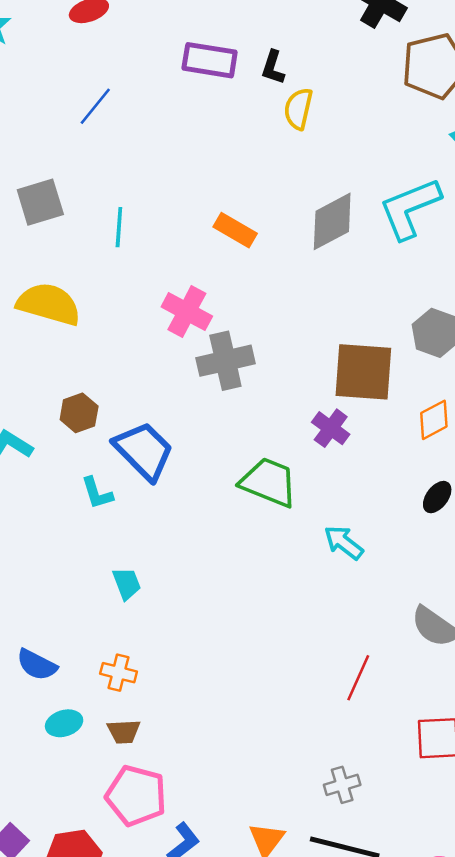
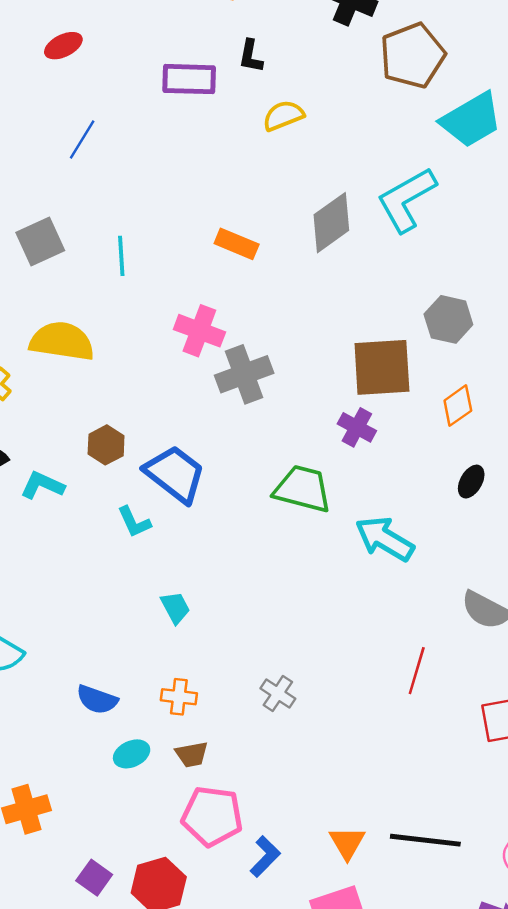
black L-shape: (273, 67) -> (251, 56), moved
yellow semicircle: (298, 109) -> (283, 116), turned 63
cyan arrow: (344, 543) -> (385, 539), size x1.4
gray cross: (342, 785) -> (278, 693), moved, turned -32

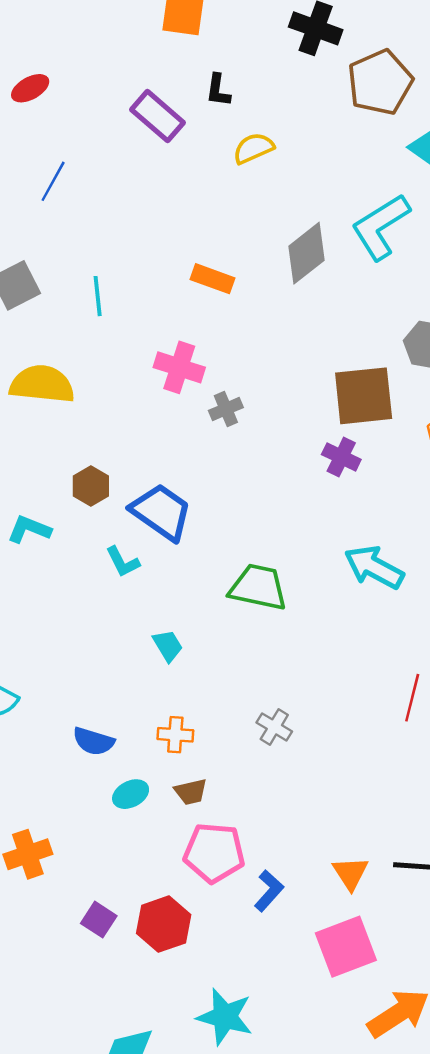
purple rectangle: (189, 79) -> (158, 116), turned 42
gray cross: (244, 374) -> (226, 409), size x0.6
green trapezoid: (303, 489) -> (258, 587), moved

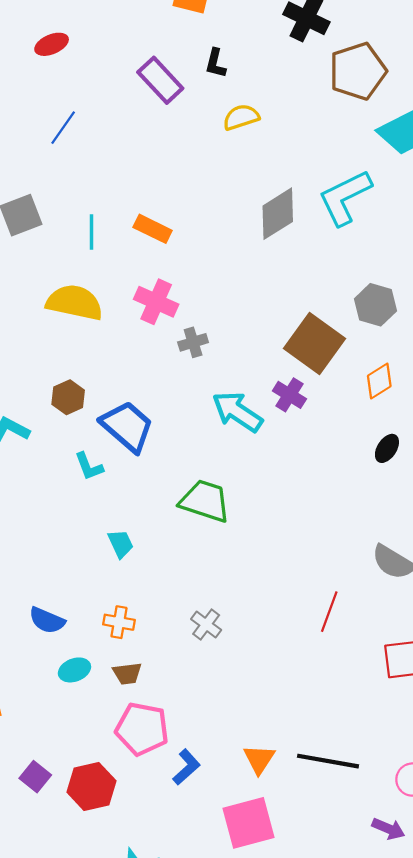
orange rectangle: (212, 279) -> (153, 229), moved
yellow semicircle: (42, 384) -> (75, 302), moved
brown square: (364, 396) -> (315, 343), turned 36
cyan arrow: (374, 567) -> (237, 412), moved

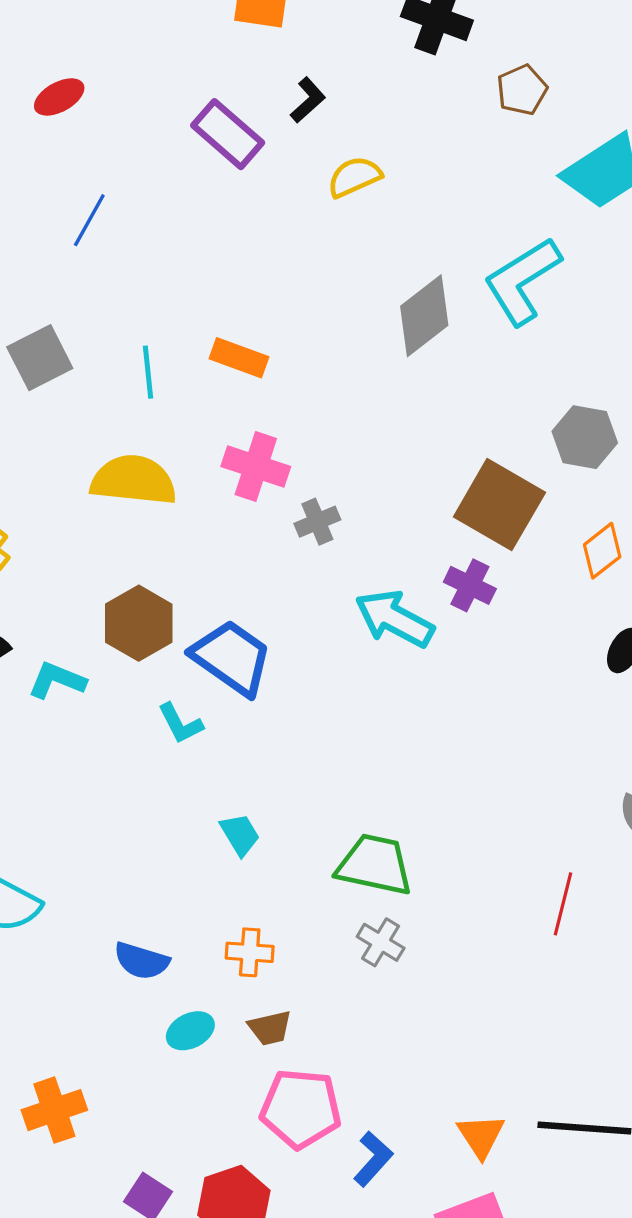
black L-shape: (216, 63) -> (308, 100), turned -140
brown pentagon: (358, 71) -> (522, 90), size x0.6
brown hexagon: (68, 397) -> (139, 623), size x1.4
green trapezoid: (205, 501) -> (375, 865), moved

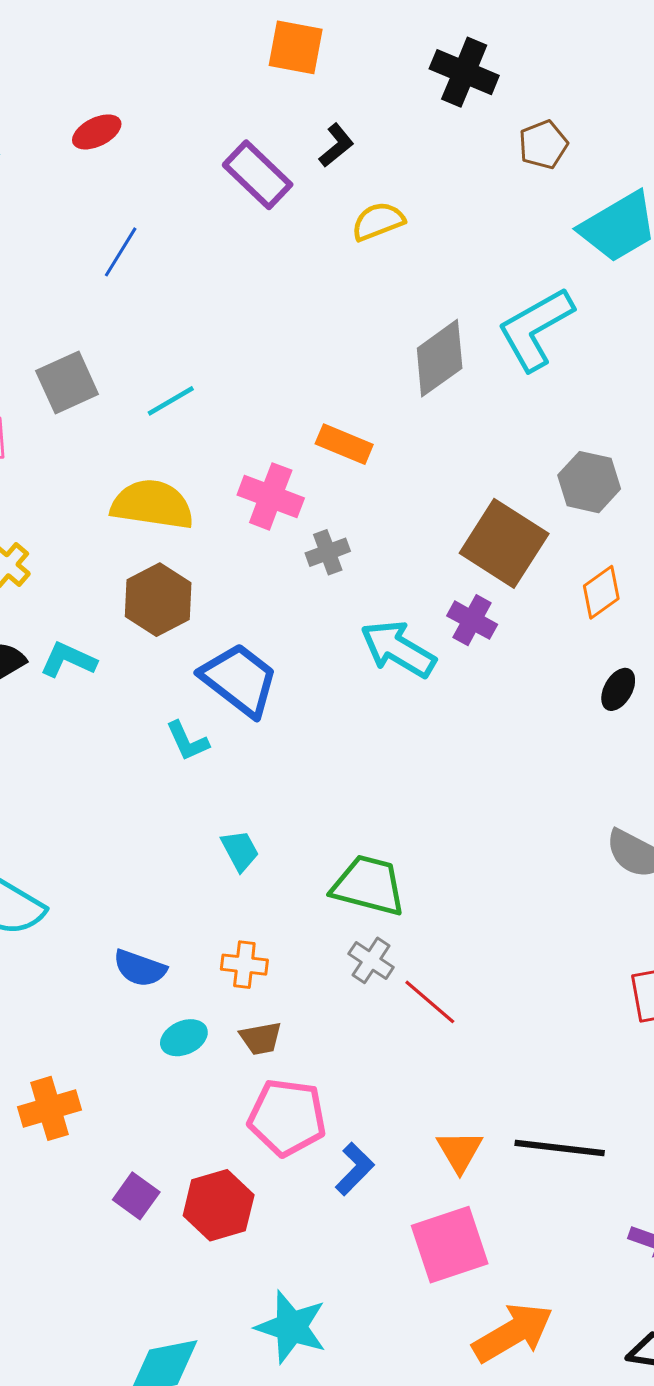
orange rectangle: (239, 358) -> (344, 444), moved
cyan line: (148, 372) -> (171, 401), turned 63
brown hexagon: (139, 623) -> (158, 600), moved
cyan L-shape: (57, 680) -> (68, 660), moved
red line: (563, 904) -> (430, 1002), moved, turned -66

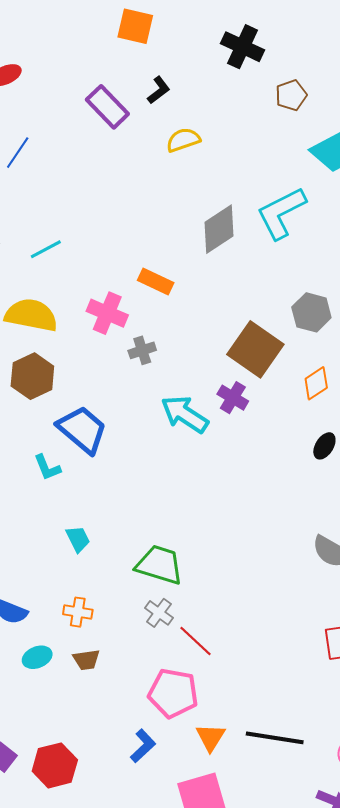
pink pentagon: (287, 1117) -> (173, 693), moved

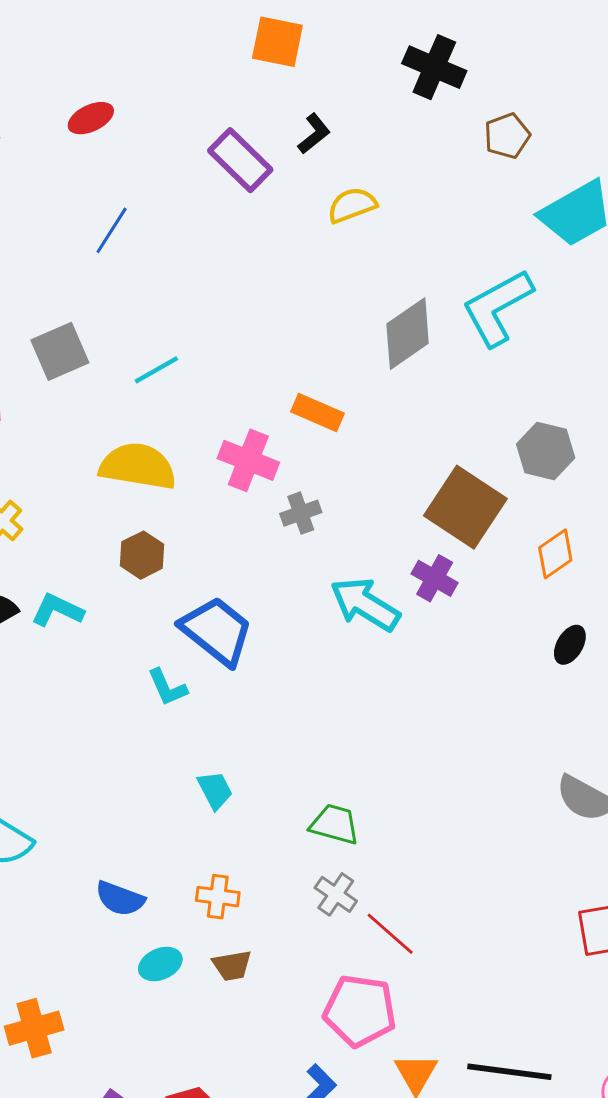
brown hexagon: (32, 376) -> (142, 555), size x0.7
green trapezoid: (159, 565) -> (335, 824), size x0.7

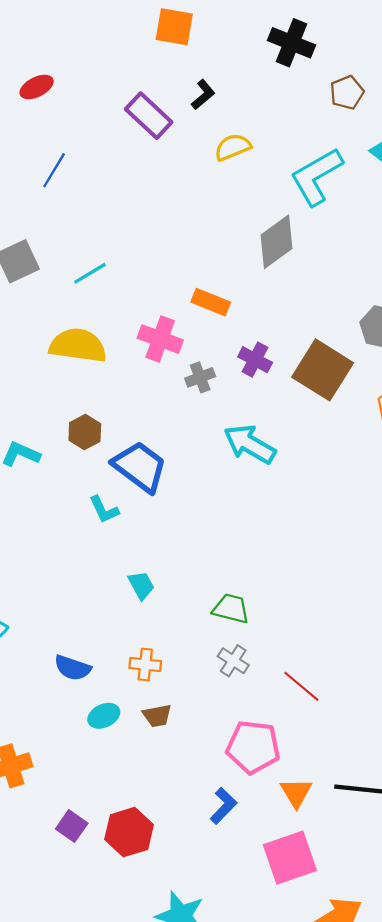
cyan L-shape: (497, 307) -> (316, 176), moved
brown hexagon: (142, 555) -> (85, 432), moved
purple cross: (435, 578) -> (255, 360), moved
red line: (390, 934) -> (301, 686), moved

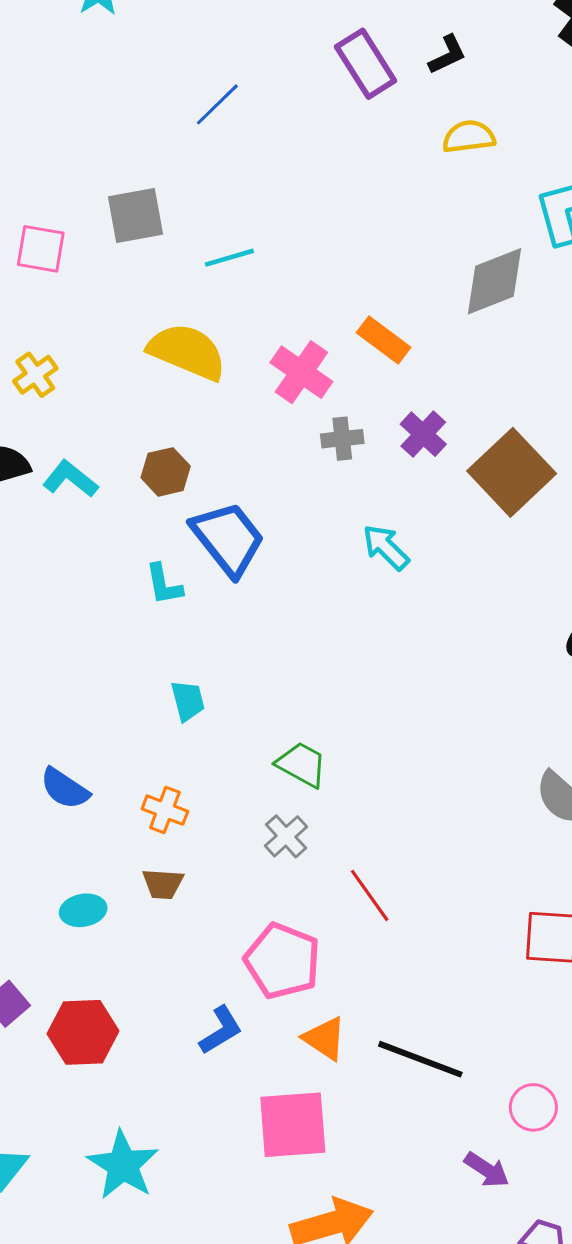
cyan arrow: (250, 444) -> (386, 547), size x0.7
cyan ellipse: (104, 716) -> (83, 910), moved
orange triangle: (296, 793) -> (325, 1038), turned -40

